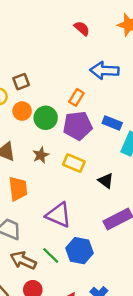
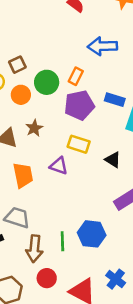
green circle: (46, 118) -> (47, 82), moved
brown star: (41, 155) -> (34, 128), moved
purple triangle: (59, 215) -> (59, 166), moved, size x0.7
green line: (51, 255) -> (62, 241), turned 48
brown arrow: (23, 260) -> (34, 249), turned -105

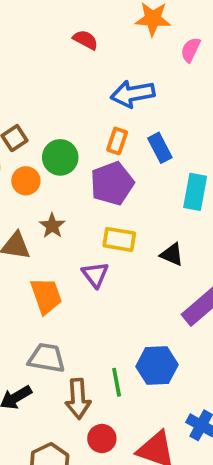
orange rectangle: (76, 76) -> (117, 141), moved
blue rectangle: (115, 100) -> (160, 148), moved, turned 54
purple triangle: (59, 166) -> (95, 275), turned 42

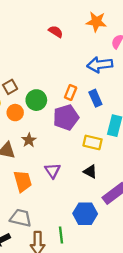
blue arrow: (133, 94) -> (100, 65), moved
yellow rectangle: (119, 239) -> (93, 142), moved
black triangle: (172, 254) -> (90, 172), moved
blue hexagon: (157, 366) -> (85, 214), moved

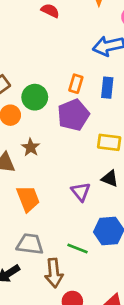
blue rectangle: (95, 98) -> (107, 88), turned 35
purple triangle: (53, 171) -> (81, 192), moved
green line: (61, 235) -> (77, 248), moved, turned -56

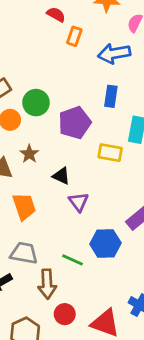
orange rectangle: (76, 84) -> (74, 36), moved
black triangle: (110, 178) -> (61, 176), moved

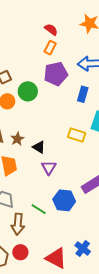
orange rectangle: (74, 36) -> (50, 48), moved
purple pentagon: (75, 123) -> (56, 74), moved
brown star: (29, 154) -> (17, 139), moved
red circle: (65, 314) -> (20, 252), moved

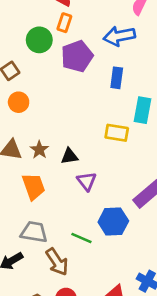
green circle: (28, 91) -> (39, 40), moved
black triangle: (39, 147) -> (69, 156), turned -32
brown arrow: (18, 224) -> (57, 262), turned -30

